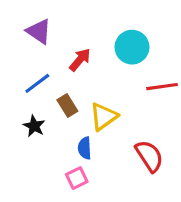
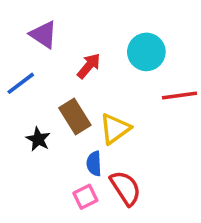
blue line: (37, 83) -> (21, 83), moved
brown rectangle: (67, 105) -> (75, 116), size x1.4
red semicircle: (149, 156) -> (125, 188), moved

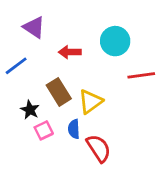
red arrow: (89, 66) -> (70, 52), turned -130
pink square: (85, 197) -> (44, 130), moved

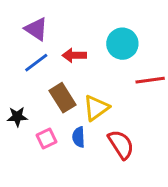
blue line: (16, 66) -> (36, 63), moved
black star: (30, 110) -> (17, 117), moved, turned -30
red semicircle: (99, 148) -> (121, 144), moved

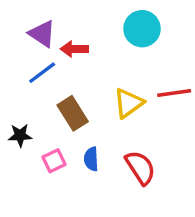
cyan circle: (122, 44) -> (142, 29), moved
red arrow: (74, 55) -> (74, 49), moved
yellow triangle: (96, 108) -> (128, 103), moved

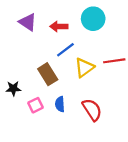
red arrow: (74, 49) -> (59, 26), moved
blue line: (42, 73) -> (65, 50), moved

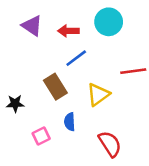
yellow triangle: (84, 68) -> (98, 94), moved
pink square: (35, 105) -> (41, 136), moved
red semicircle: (92, 110) -> (110, 144), moved

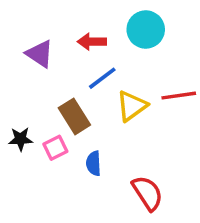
purple triangle: (32, 26) -> (40, 54), moved
yellow triangle: (98, 94) -> (132, 106), moved
pink square: (41, 136) -> (55, 148), moved

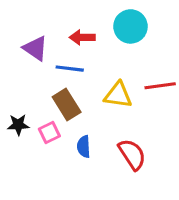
blue line: (102, 78) -> (70, 69), moved, turned 44
yellow triangle: (132, 106) -> (118, 95), turned 44
red semicircle: (147, 193) -> (132, 154), moved

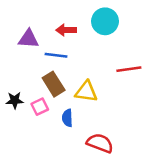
purple triangle: (35, 48) -> (28, 39), turned -30
yellow triangle: (118, 95) -> (86, 92), moved
red semicircle: (132, 154) -> (100, 143), moved, turned -36

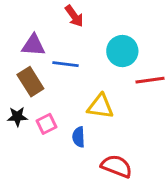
cyan circle: (105, 21) -> (122, 51), moved
red arrow: (66, 30) -> (74, 16), moved, turned -126
brown rectangle: (54, 84) -> (30, 82), moved

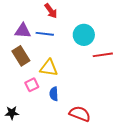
blue line: (65, 64) -> (45, 34), moved
yellow triangle: (100, 106) -> (49, 68), moved
black star: (17, 117) -> (12, 113), moved

